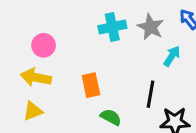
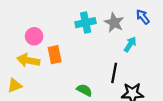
orange rectangle: (91, 85) -> (55, 55), moved
yellow triangle: (33, 111) -> (15, 86), moved

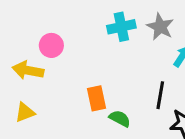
orange rectangle: (55, 55) -> (96, 98), moved
yellow arrow: (28, 60) -> (28, 70), moved

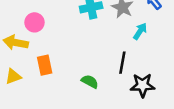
orange rectangle: (96, 98) -> (45, 65), moved

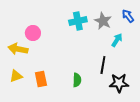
orange rectangle: (45, 65) -> (41, 79), moved
green semicircle: (90, 81) -> (77, 80), turned 64

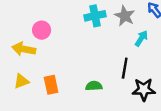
green semicircle: (77, 80) -> (94, 86), turned -96

